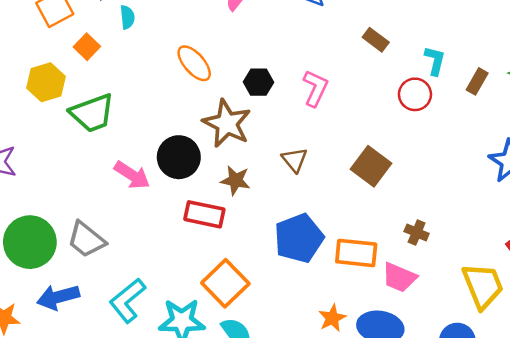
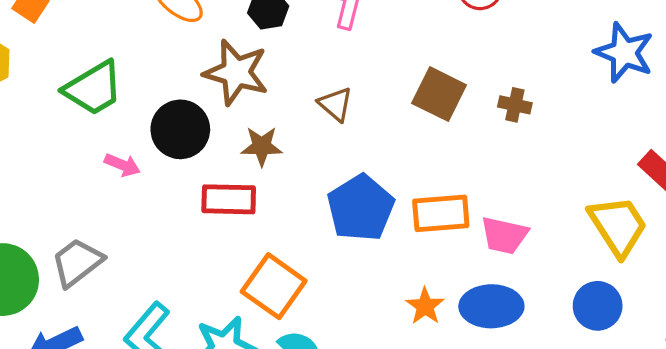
green trapezoid: (92, 113) -> (93, 88), moved
pink arrow: (132, 175) -> (122, 165), size x0.7
brown cross: (417, 232) -> (515, 105), moved
gray trapezoid: (86, 240) -> (77, 262), turned 114

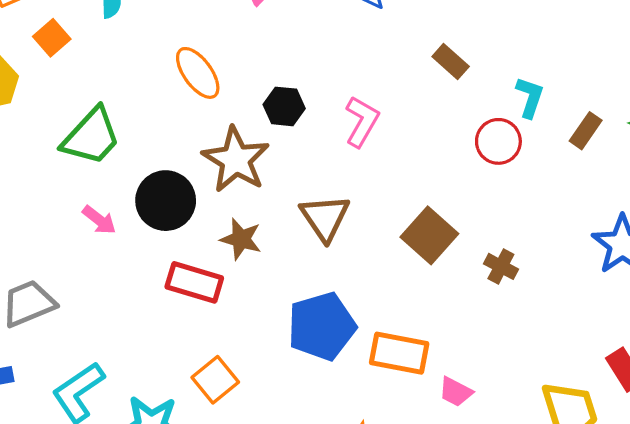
green trapezoid: (93, 88) -> (91, 137), turned -32
brown triangle: (336, 104) -> (325, 218), size x1.4
pink trapezoid: (504, 235) -> (456, 392), size x0.7
orange square: (274, 286) -> (215, 380), size x0.7

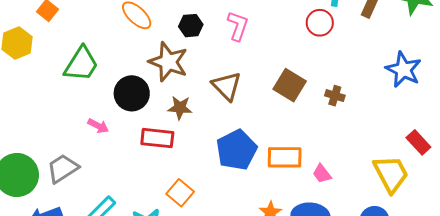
pink arrow: (99, 220) -> (98, 126), moved
pink trapezoid: (456, 392) -> (322, 174), turned 35

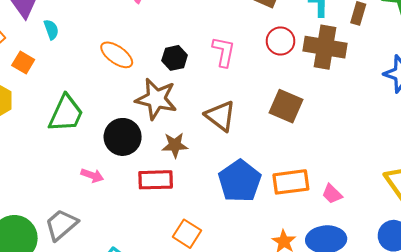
red circle: (320, 23) -> (280, 41), moved
brown cross: (335, 96) -> (325, 47), moved, size x2.0

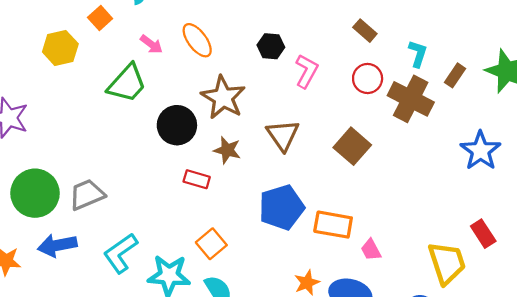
black hexagon: (175, 58) -> (271, 46), moved
pink arrow: (92, 175) -> (151, 44), moved
red rectangle: (156, 180) -> (197, 179), size x0.7

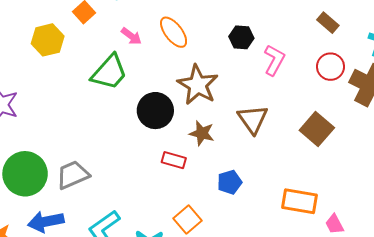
blue pentagon: (282, 207) -> (230, 182), moved, size x0.6

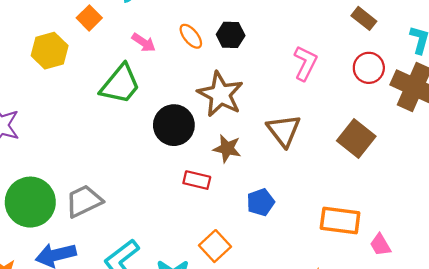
orange ellipse: (174, 32) -> (191, 36), size x0.7
black hexagon: (241, 37) -> (231, 35), moved

